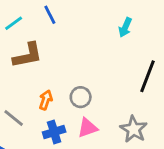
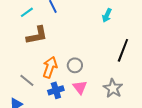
orange arrow: (46, 100) -> (50, 67), size x1.5
pink triangle: (88, 128) -> (80, 87), turned -49

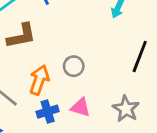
gray circle: (75, 65) -> (74, 66), moved
pink triangle: (80, 87) -> (81, 107), turned -35

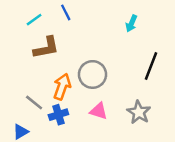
gray circle: (74, 66) -> (93, 74), size x1.5
blue cross: (48, 112) -> (58, 115), moved

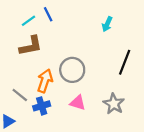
cyan line: (34, 20) -> (29, 21), moved

